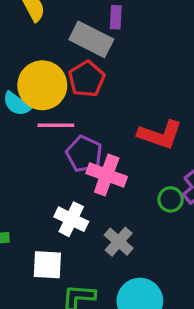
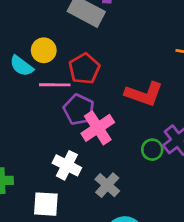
red pentagon: (87, 79) -> (84, 69), moved
yellow circle: (42, 85) -> (44, 50), size x0.6
pink cross: (107, 175) -> (98, 128), turned 36

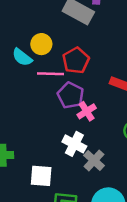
pink cross: (98, 128) -> (87, 111), size x0.7
white cross: (67, 165) -> (74, 144), moved

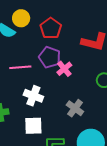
pink line: (50, 74) -> (20, 67), moved
white cross: (74, 144) -> (33, 96), moved

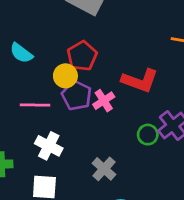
yellow circle: (21, 18) -> (65, 76), moved
pink cross: (64, 69) -> (104, 101), moved

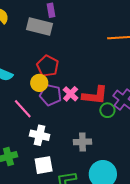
red L-shape: (140, 81) -> (95, 95), moved
pink line: (35, 105) -> (23, 109), turned 60
gray cross: (104, 169) -> (82, 142), turned -30

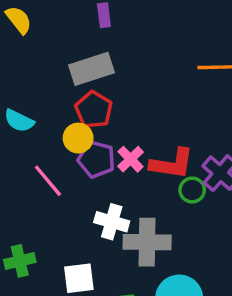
gray rectangle: (40, 27) -> (91, 69), moved, turned -35
white cross: (40, 135) -> (112, 222), moved
gray cross: (82, 142) -> (147, 242), size x1.5

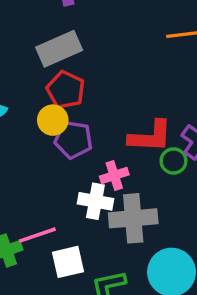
pink cross: (131, 159) -> (114, 176), moved, turned 32
pink line: (48, 181) -> (37, 235), moved, turned -63

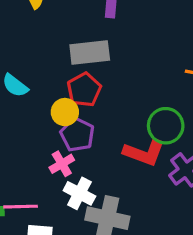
green circle: (173, 161) -> (166, 126), moved, size x1.5
pink cross: (114, 176) -> (62, 164), moved, turned -30

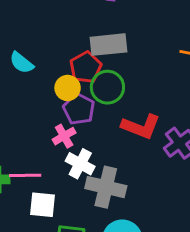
gray rectangle: (90, 53) -> (109, 45), moved
green circle: (166, 126) -> (107, 87), moved

